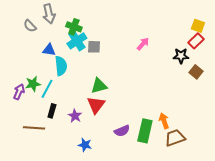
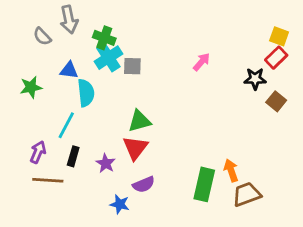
green star: (33, 84) -> (31, 87), moved
purple arrow: (19, 92) -> (38, 152), moved
purple semicircle: (122, 131) -> (144, 184), moved

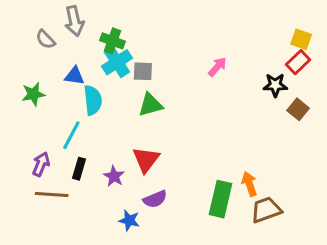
green triangle: (139, 121) -> (151, 105), moved

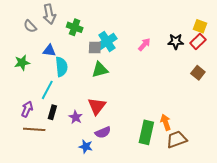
cyan cross: (117, 62) -> (107, 41), moved
black star: (275, 85) -> (176, 41), moved

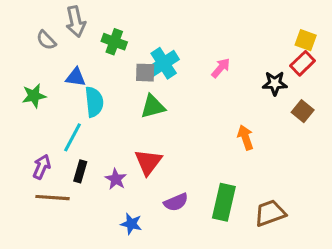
black star: (176, 41) -> (275, 83), moved
orange arrow: (166, 122) -> (245, 137), moved
purple semicircle: (103, 132) -> (176, 202), moved

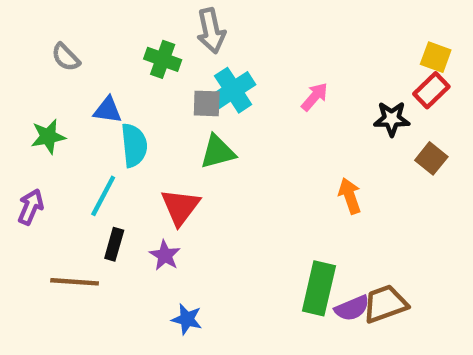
gray arrow: (76, 22) -> (211, 31), moved
red triangle: (148, 162) -> (180, 207), moved
purple arrow: (42, 167) -> (31, 207), moved
purple semicircle: (176, 202) -> (352, 308), moved

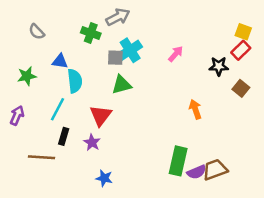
gray arrow: (211, 31) -> (118, 17), turned -105

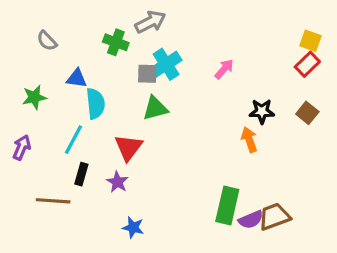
black star: (219, 66) -> (262, 111), moved

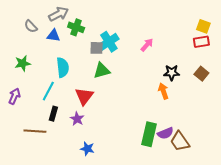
gray arrow: (150, 22) -> (59, 14), moved
red rectangle: (307, 64) -> (201, 42), turned 35
blue triangle: (77, 78) -> (53, 36), moved
brown trapezoid: (274, 216) -> (180, 141), turned -105
purple semicircle: (251, 220) -> (165, 133), moved

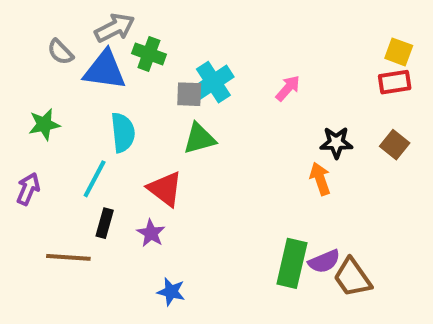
blue triangle: (53, 36) -> (105, 70), size x1.6
red triangle: (84, 96) -> (165, 189), turned -30

